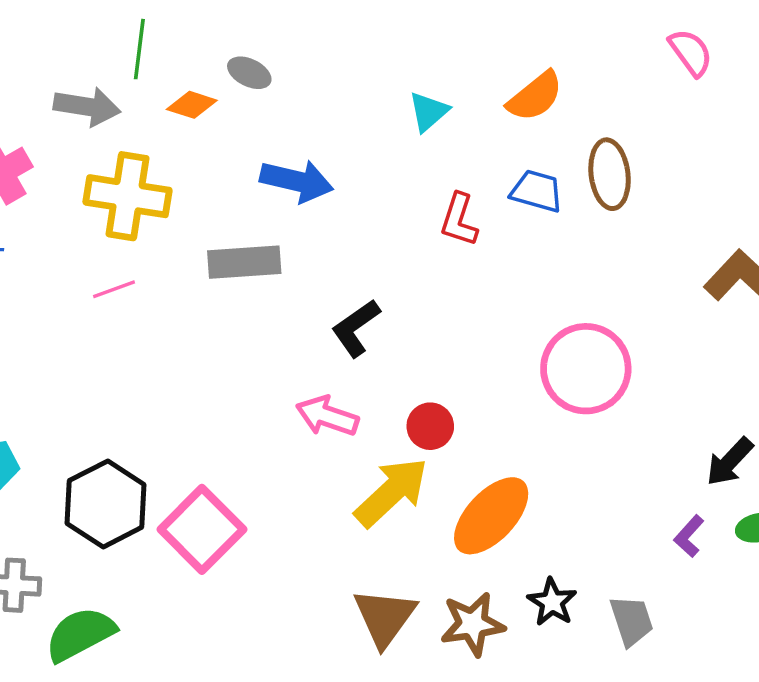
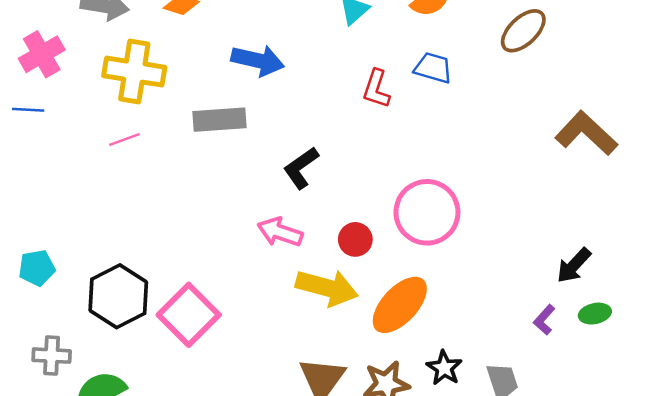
brown ellipse: (610, 174) -> (523, 31), moved, turned 54
pink circle: (586, 369) -> (427, 212), moved
yellow arrow: (391, 492) -> (327, 288), turned 58

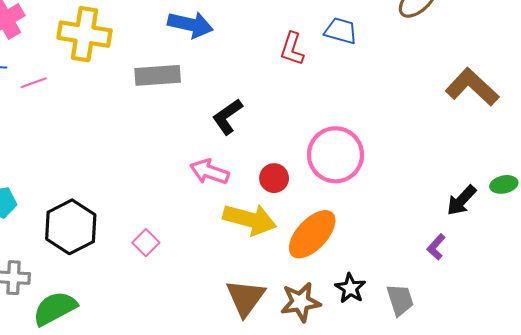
pink line: (124, 139) -> (34, 83), moved
green ellipse: (595, 314) -> (504, 184), moved
pink square: (189, 315) -> (146, 243), moved, size x0.5

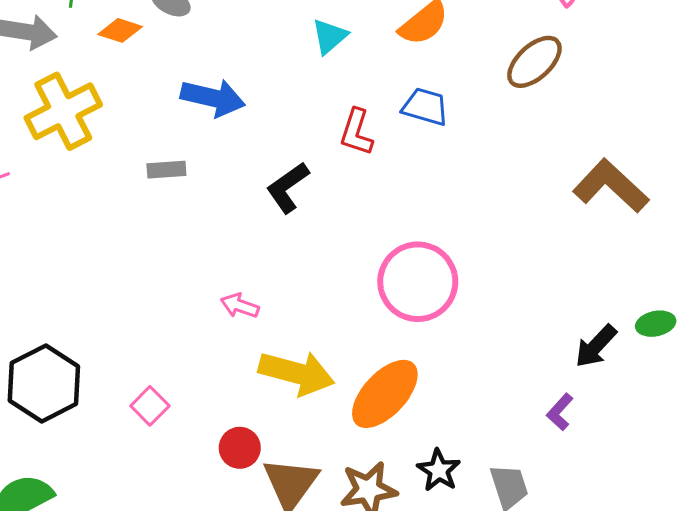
yellow cross: (84, 34) -> (63, 111), turned -36
gray rectangle: (158, 75) -> (166, 170), size x0.6
black L-shape: (227, 117) -> (288, 187), moved
pink arrow: (209, 172) -> (240, 306), size x0.7
red circle: (274, 178) -> (240, 448), moved

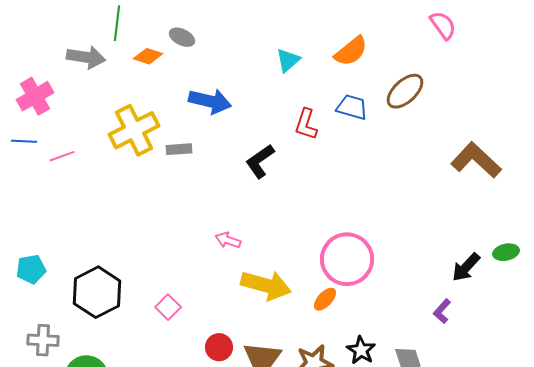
brown ellipse: (534, 62) -> (405, 91), moved
yellow cross: (63, 111) -> (134, 130), moved
pink circle: (418, 282) -> (347, 259), moved
orange ellipse: (385, 394) -> (325, 299), size x0.5
red circle: (240, 448) -> (219, 347), moved

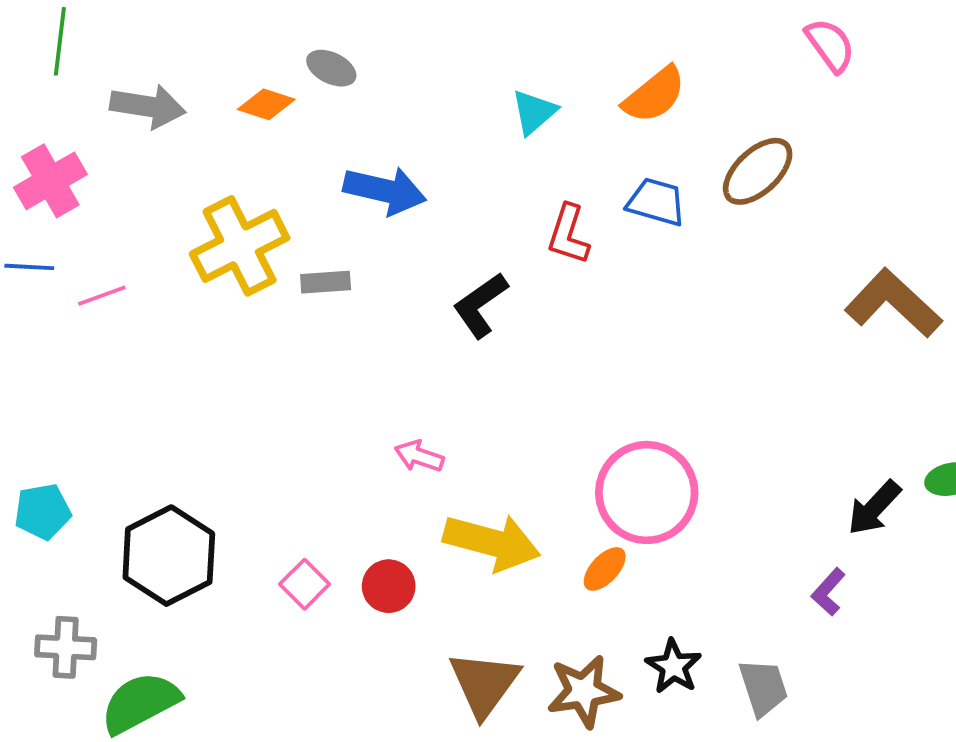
green line: (117, 23) -> (60, 41), moved
red circle: (219, 347) -> (389, 586), moved

